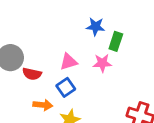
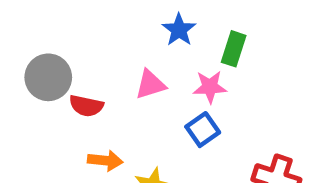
blue star: (96, 27) -> (179, 30), moved, turned 30
blue square: (66, 87) -> (203, 130), moved

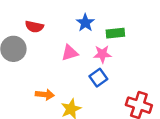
green rectangle: (234, 49) -> (115, 33), turned 66
red semicircle: (86, 106) -> (34, 27), moved

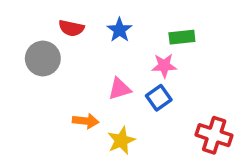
blue star: (85, 23) -> (120, 30), moved
pink triangle: (70, 53) -> (120, 89), moved

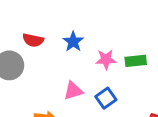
green rectangle: (182, 37) -> (136, 61), moved
pink star: (164, 66) -> (106, 59), moved

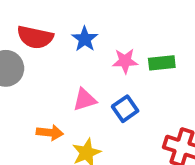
red semicircle: (33, 40) -> (35, 37), size x1.4

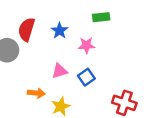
red semicircle: (35, 37) -> (26, 29), turned 95
green rectangle: (162, 63) -> (101, 17), moved

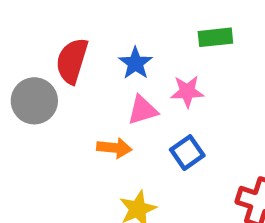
pink triangle: (60, 71) -> (143, 110), moved
orange arrow: (36, 93) -> (114, 148), moved

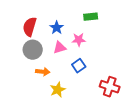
gray circle: (34, 101) -> (33, 50), moved
orange arrow: (114, 148) -> (43, 72), moved

